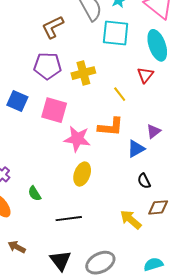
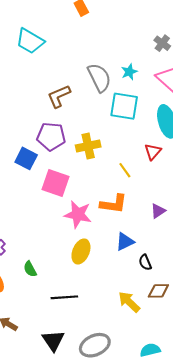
blue square: (17, 101) -> (26, 158), moved
blue triangle: (136, 149) -> (125, 242), moved

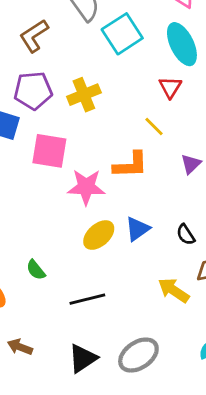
cyan square: (124, 106) -> (122, 34), turned -32
yellow line: (125, 170) -> (154, 126), moved
blue triangle: (125, 242) -> (137, 229), moved
yellow ellipse: (81, 252) -> (99, 235), turned 35
black triangle: (53, 340) -> (83, 358), turned 40

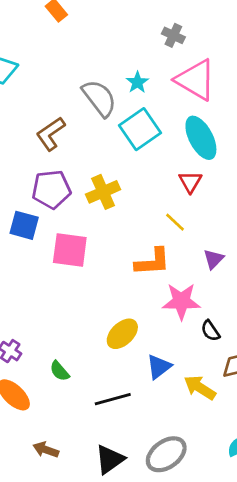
pink star: (86, 187) -> (181, 301), moved
blue triangle: (137, 229) -> (159, 367), moved

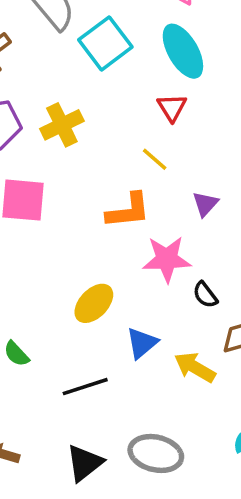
gray ellipse: (166, 454) -> (156, 453), turned 51

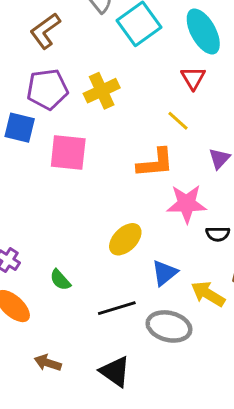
black semicircle: (205, 295) -> (218, 234), turned -55
gray ellipse: (156, 453) -> (169, 326), moved
black triangle: (85, 463) -> (115, 372), turned -48

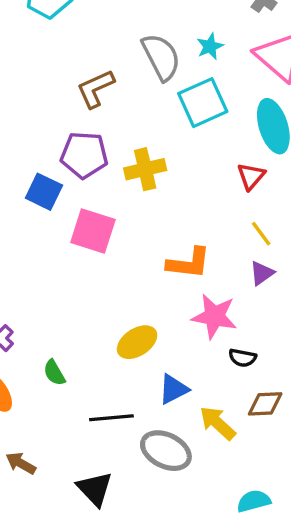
yellow line: (178, 121) -> (261, 234), moved

